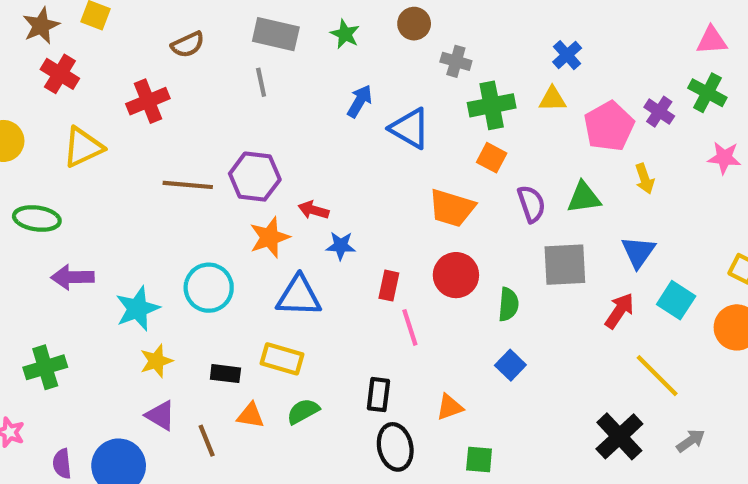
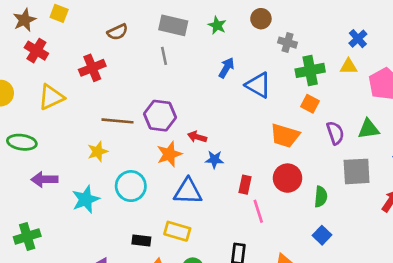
yellow star: (156, 361) -> (98, 152), moved

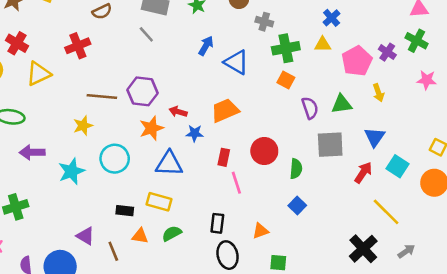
red cross: (36, 51) -> (17, 43), moved
gray line: (164, 56) -> (146, 34), turned -30
orange trapezoid: (285, 136) -> (225, 110), moved, turned 140

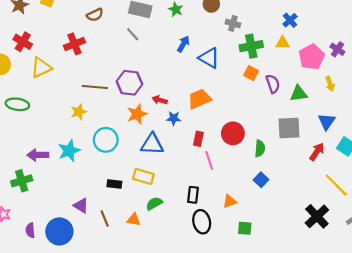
purple semicircle: (310, 108) -> (273, 84), moved
purple arrow: (32, 152) -> (38, 155), moved
orange triangle: (140, 236) -> (134, 220), moved

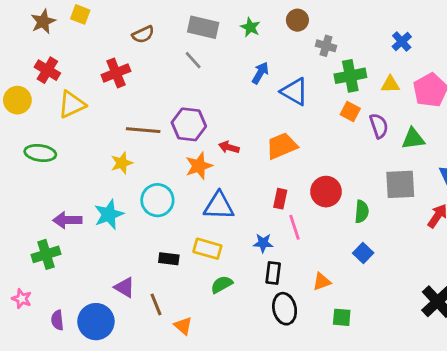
yellow triangle: (282, 43) -> (390, 84), moved
blue star: (174, 118) -> (263, 243), moved
orange triangle: (134, 220) -> (183, 326), moved, turned 32

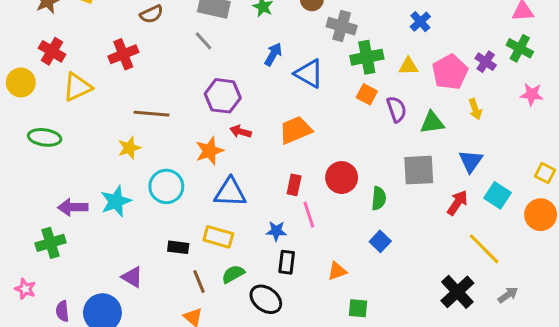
gray cross: (326, 46) -> (342, 26), size x1.4
purple hexagon: (189, 124) -> (223, 96), moved
brown line: (156, 304) -> (199, 281), moved
black ellipse: (285, 309) -> (266, 299), moved, turned -40

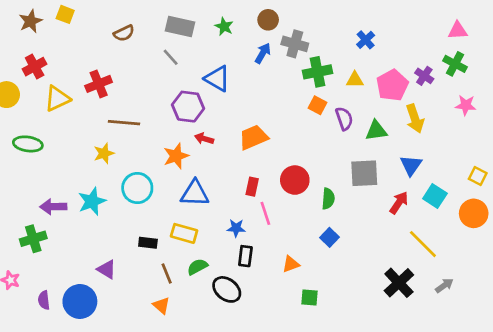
red cross: (52, 51) -> (35, 67), turned 30
red cross: (123, 54) -> (99, 84), moved
blue arrow: (273, 54) -> (263, 53), moved
blue triangle: (309, 74) -> (217, 79), moved
yellow arrow: (475, 109) -> (415, 119), size x1.5

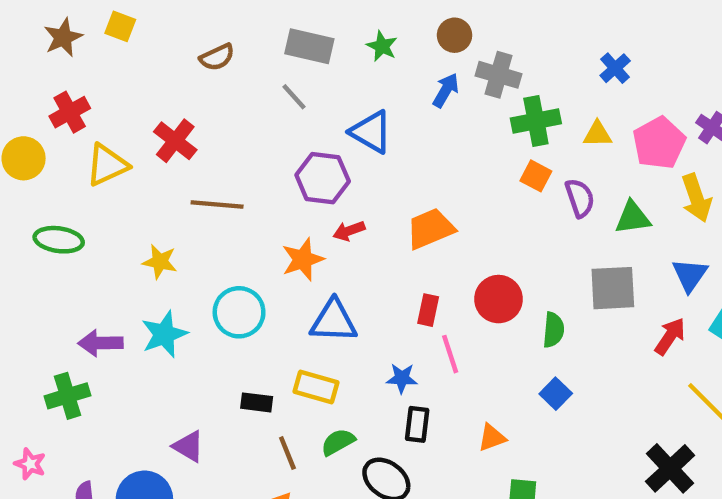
red cross: (99, 84) -> (175, 141), turned -30
red arrow: (204, 139) -> (349, 231), turned -36
yellow star: (104, 153) -> (160, 262), moved, turned 30

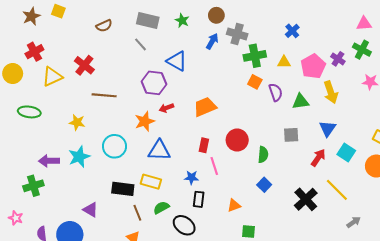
gray square: (613, 288) -> (291, 135), size x0.7
black rectangle: (257, 402) -> (123, 189), size x1.5
black cross: (670, 468) -> (306, 199), moved

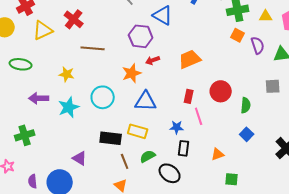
purple arrow: (49, 161) -> (39, 98), moved

